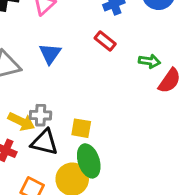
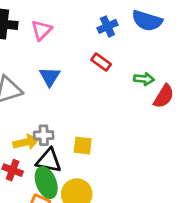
yellow arrow: (21, 122) -> (26, 142), turned -35
green ellipse: (89, 161) -> (46, 183), moved

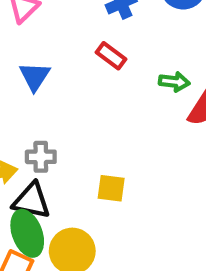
gray cross: (44, 135) -> (41, 157), moved
yellow square: (83, 146) -> (111, 188), moved

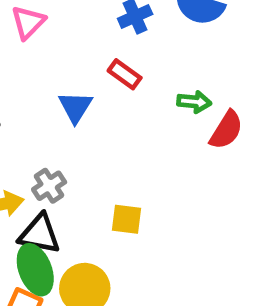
blue triangle: (35, 76) -> (75, 107), moved
gray cross: (41, 157) -> (49, 186), turned -32

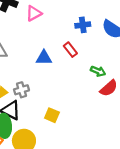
blue triangle: (75, 107) -> (44, 58), turned 42

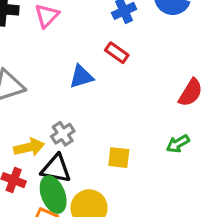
green arrow: (98, 71) -> (178, 144), moved, turned 144

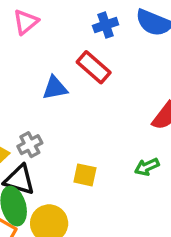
red rectangle: (117, 53) -> (94, 67), size x1.4

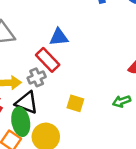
red rectangle: (94, 67) -> (48, 60), moved

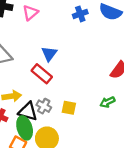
blue triangle: (59, 37) -> (49, 54), turned -42
gray cross: (37, 77) -> (44, 106), moved, turned -32

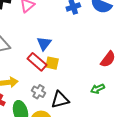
yellow square: (69, 108) -> (52, 63), moved
black triangle: (28, 111) -> (60, 100), moved, turned -30

